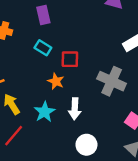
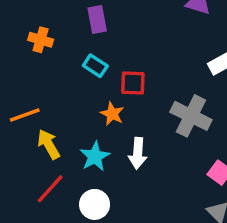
white circle: (86, 145) -> (95, 204), moved

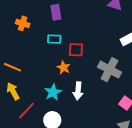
cyan rectangle: (95, 66) -> (54, 39), turned -32
orange line: (25, 115) -> (13, 67), turned 42
yellow arrow: (49, 144) -> (13, 91), moved

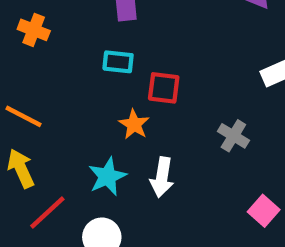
orange cross: (23, 23) -> (34, 30), moved
gray cross: (110, 70) -> (233, 136), size x0.6

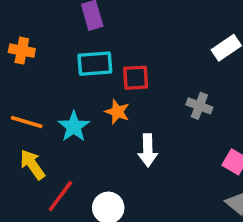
cyan rectangle: (118, 62) -> (95, 64), size x1.4
cyan star: (107, 177) -> (74, 127), moved

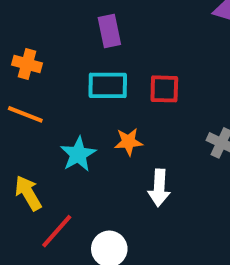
red square: (136, 78) -> (164, 89), moved
orange star: (117, 112) -> (128, 142), turned -30
orange line: (27, 122) -> (25, 114), moved

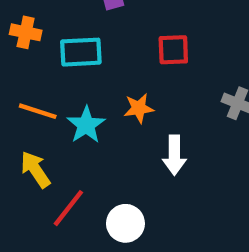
cyan rectangle: (108, 85) -> (81, 52), moved
orange line: (25, 114) -> (38, 111), moved

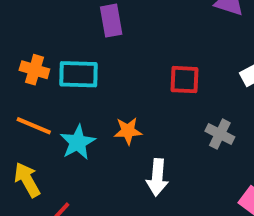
orange cross: (26, 32) -> (34, 70), moved
red square: (173, 50) -> (185, 80), moved

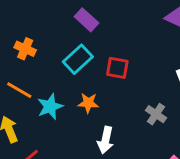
purple rectangle: (111, 21) -> (86, 20), turned -45
cyan rectangle: (78, 74) -> (78, 59), moved, turned -52
red square: (185, 80) -> (117, 68), moved

